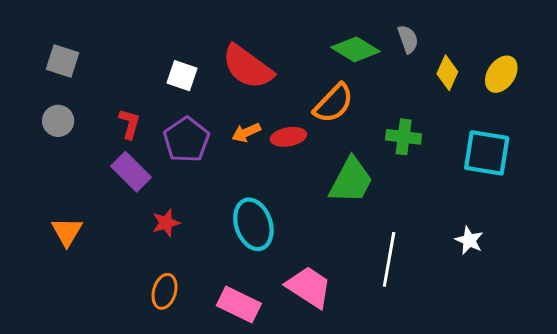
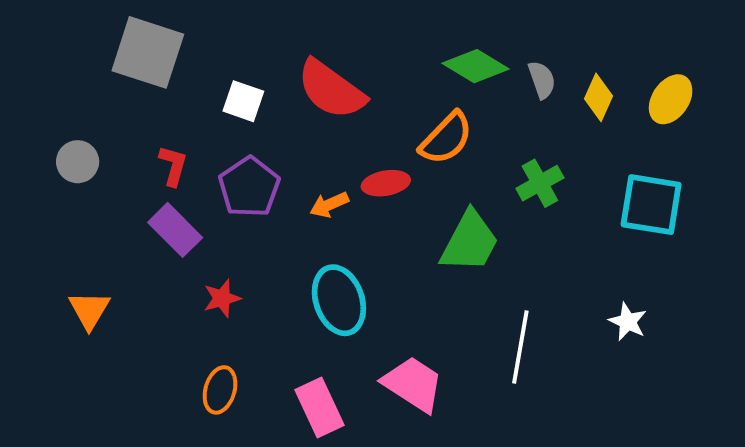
gray semicircle: (408, 39) -> (542, 80), moved
gray square: (62, 61) -> (148, 52), moved, size x1.6
orange arrow: (246, 132) -> (329, 205), moved
green cross: (404, 137) -> (540, 183), turned -36
pink rectangle: (239, 304) -> (319, 407), turned 39

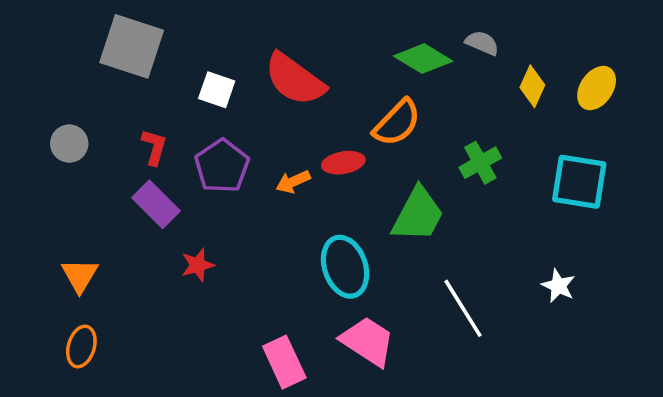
gray semicircle: (542, 80) -> (482, 43), moved, turned -48
cyan ellipse: (339, 300) -> (345, 267), moved
white line: (520, 347) -> (463, 308), turned -42
orange ellipse: (220, 390) -> (81, 346), moved

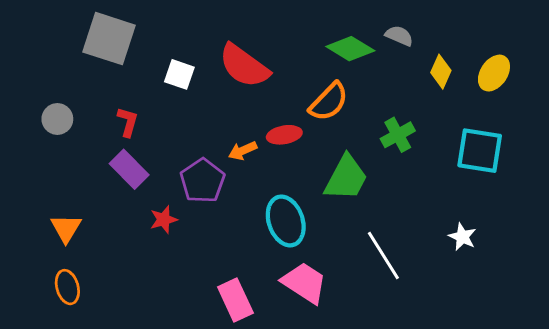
purple pentagon: (222, 166) -> (202, 181), moved
orange ellipse: (81, 346) -> (67, 287), turned -32

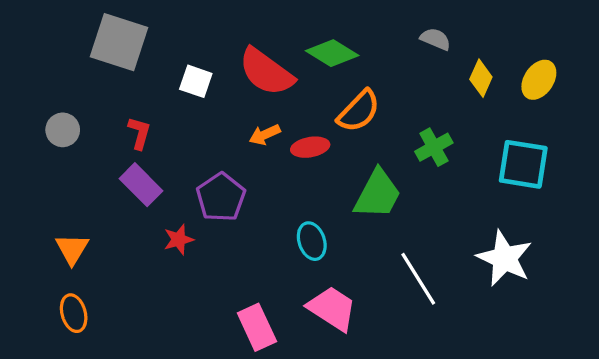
green diamond: (350, 49) -> (332, 53), moved
orange arrow: (243, 151) -> (265, 135), moved
cyan ellipse: (286, 221) -> (312, 241), size x0.7
white star: (462, 237) -> (504, 258), size x1.8

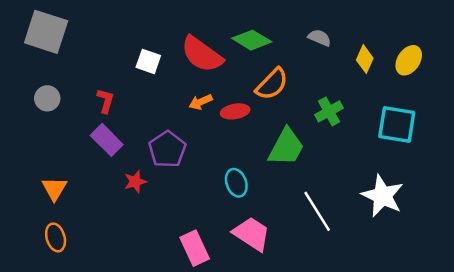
gray semicircle: (435, 39) -> (320, 38), moved
gray square: (119, 42) -> (46, 32), moved

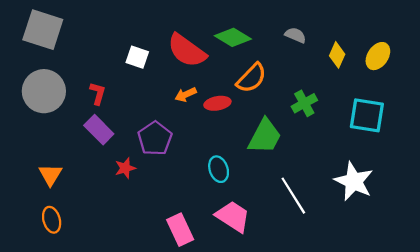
gray circle: (47, 98) -> (44, 91), size x1.8

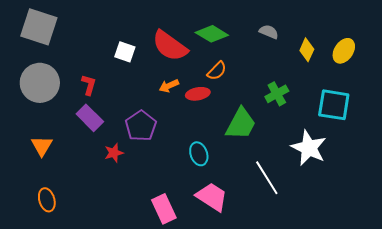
orange semicircle: (252, 78) -> (217, 71), moved, size x0.7
orange triangle: (50, 175) -> (42, 146), moved
white star: (354, 181) -> (309, 148), moved

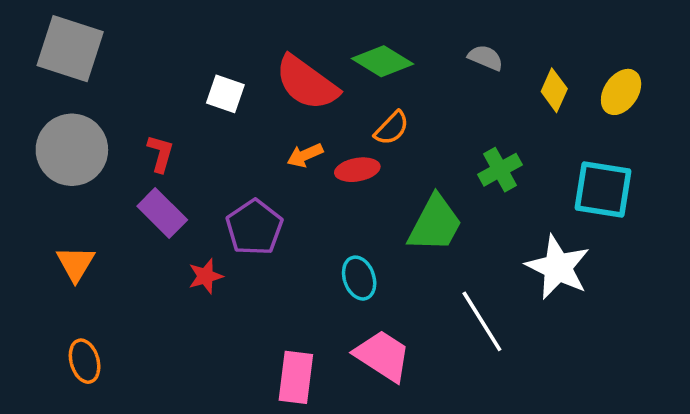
pink rectangle: (164, 209) -> (296, 377), turned 32

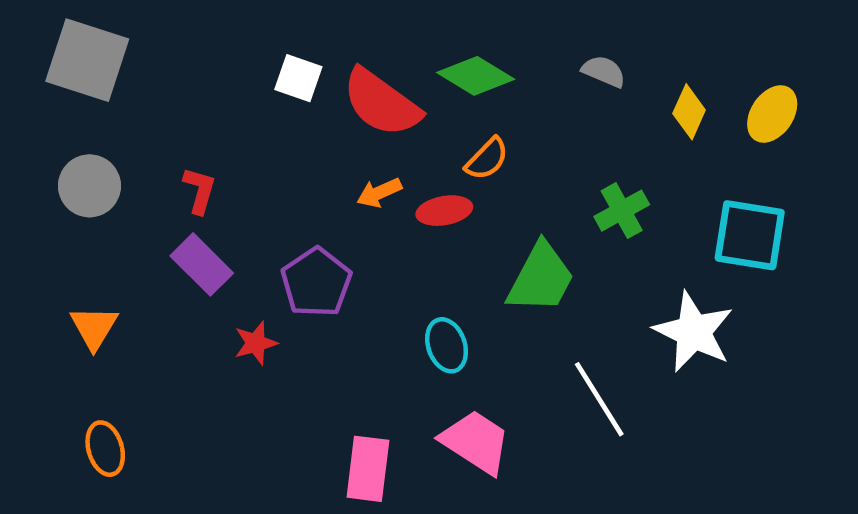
white square: (225, 94) -> (298, 78), moved
gray circle: (72, 150) -> (89, 186), size x0.7

